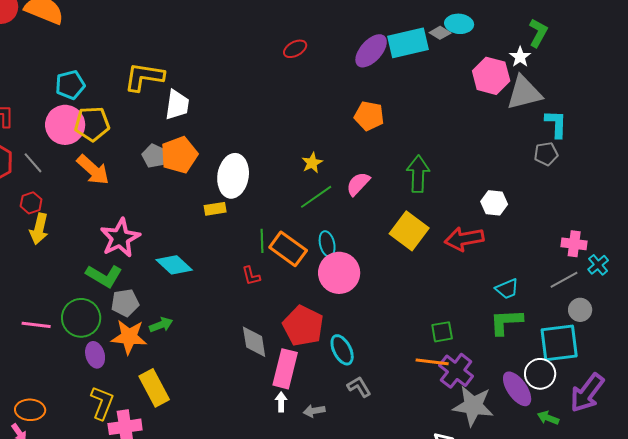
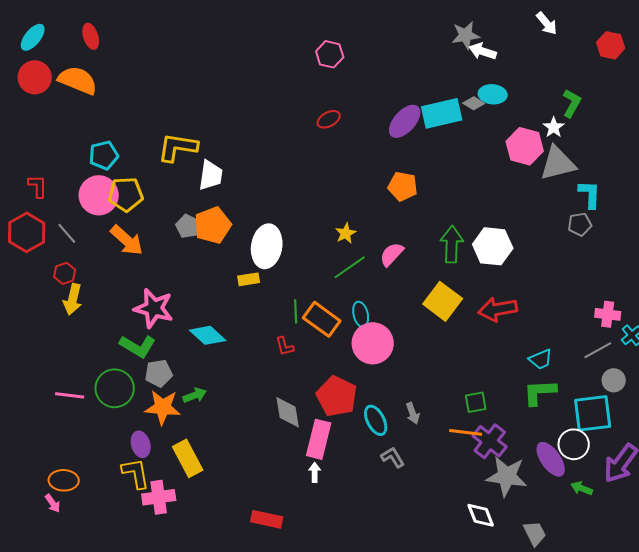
white hexagon: (494, 203) -> (493, 246), moved, size x1.5
pink star: (120, 238) -> (154, 308), turned -30
purple ellipse: (95, 355) -> (141, 444), moved
yellow L-shape: (102, 403) -> (136, 473), turned -32
gray arrow: (314, 411) -> (413, 413), moved, turned -100

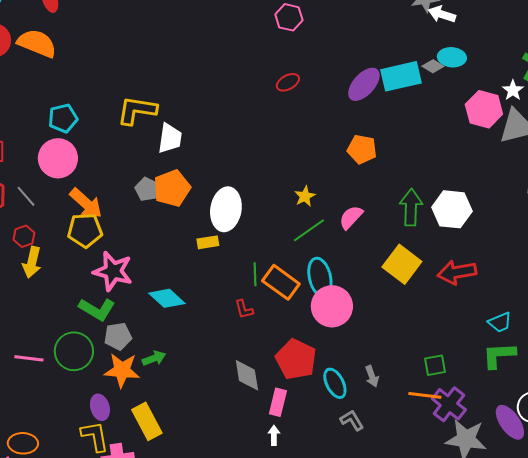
yellow pentagon: (126, 194) -> (85, 230), moved
cyan ellipse: (361, 314) -> (320, 277), size x1.5
pink rectangle: (319, 439) -> (278, 402), size x0.7

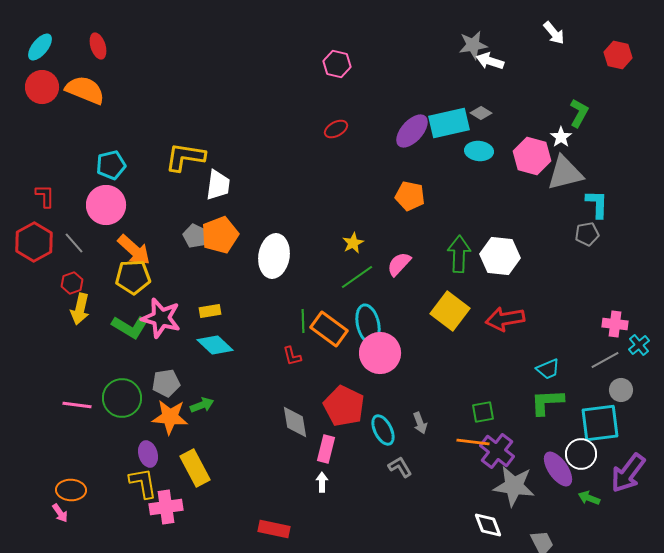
cyan ellipse: (452, 57) -> (479, 151), moved
yellow rectangle: (208, 242) -> (210, 311), moved
green L-shape: (97, 309) -> (130, 327), moved

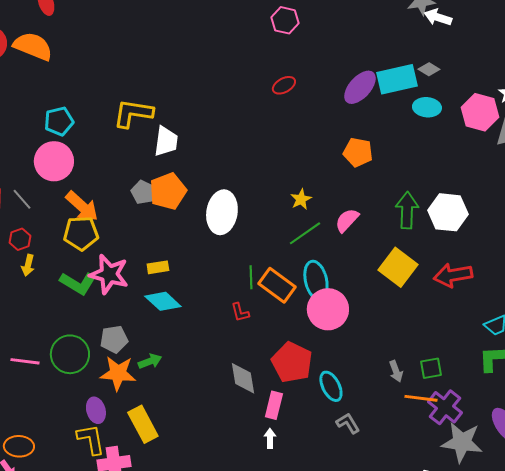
yellow arrow: (80, 309) -> (28, 265), size x0.7
gray arrow: (420, 423) -> (396, 371), moved

